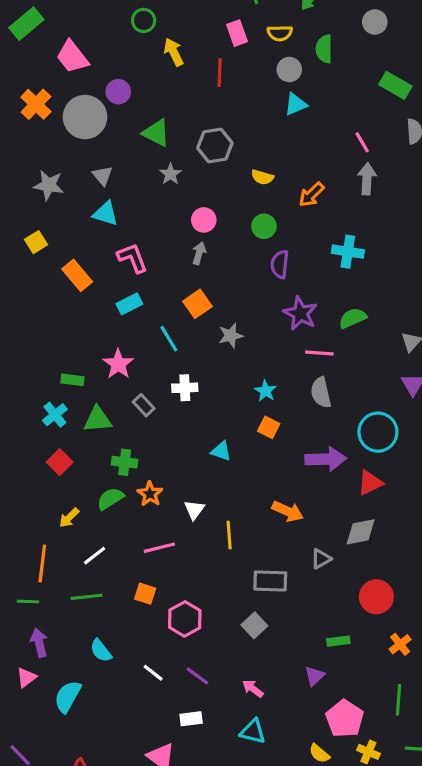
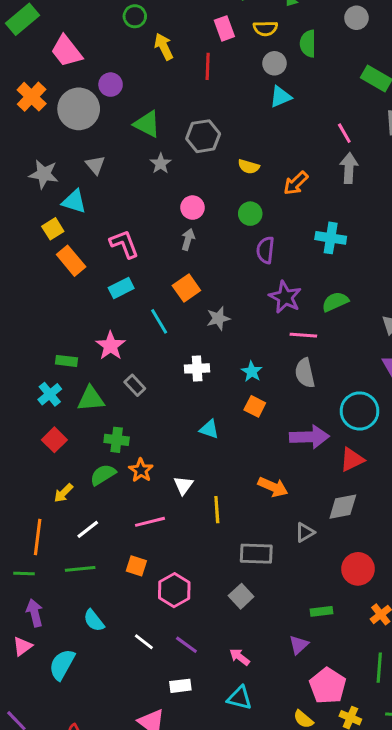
cyan triangle: (106, 214) -> (74, 201), moved
yellow square: (36, 242) -> (53, 229), moved
white cross: (185, 388) -> (197, 368), moved

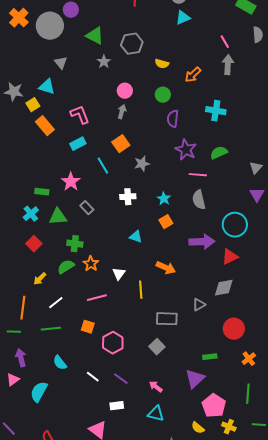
gray star: (44, 174) -> (14, 92), moved
orange square: (255, 406) -> (166, 222), turned 32
orange arrow: (273, 487) -> (166, 268), moved
purple triangle: (299, 645) -> (195, 379), size x1.5

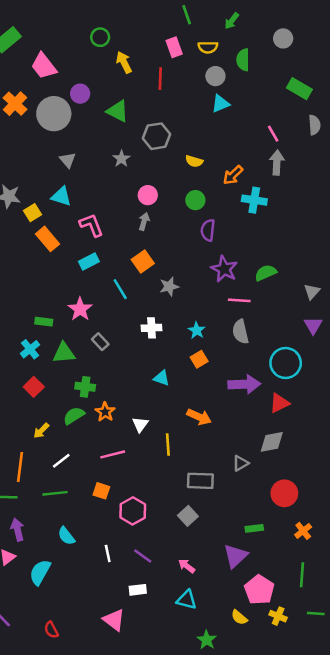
green triangle: (95, 36) -> (118, 111), moved
cyan triangle: (47, 87) -> (61, 196), moved
cyan cross: (216, 111) -> (254, 200), moved
white line: (93, 377) -> (108, 553), turned 40

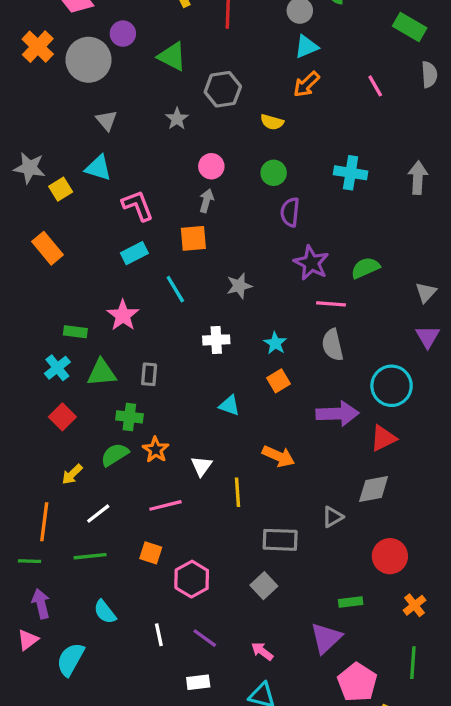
gray arrow: (277, 163) -> (418, 178), moved
orange arrow: (233, 175) -> (306, 84), moved
orange rectangle: (48, 239) -> (48, 248), moved
orange square: (143, 262) -> (193, 238), moved, turned 30
gray rectangle: (100, 342) -> (149, 374), moved, turned 48

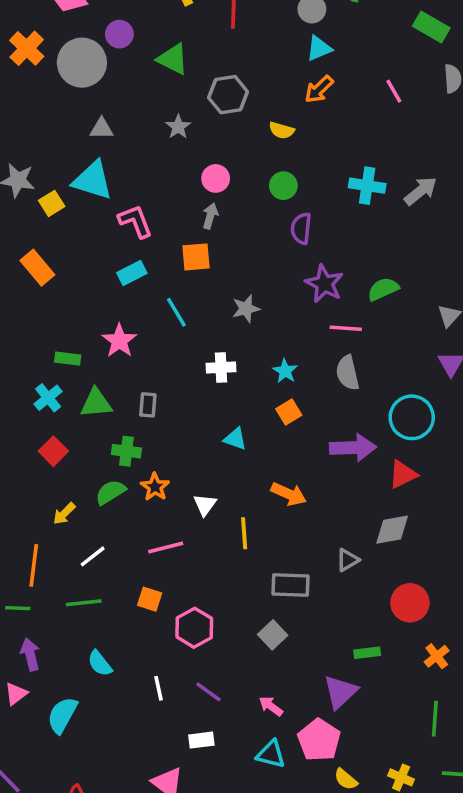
gray triangle: (106, 120) -> (102, 129), turned -50
cyan triangle: (98, 168) -> (93, 180), size x1.4
gray arrow: (418, 178) -> (421, 191), moved, turned 48
pink pentagon: (357, 682) -> (319, 740), moved

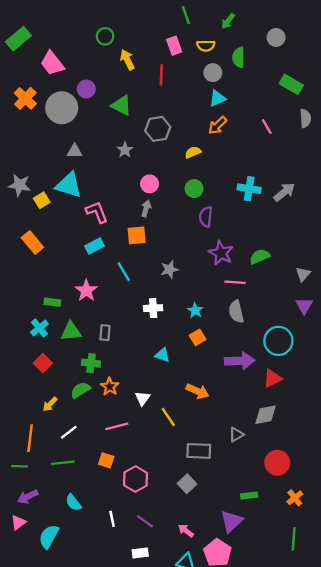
yellow semicircle: (282, 130) -> (193, 152), turned 140
yellow line: (244, 533) -> (168, 417), turned -30
purple arrow: (30, 654) -> (28, 497), turned -102

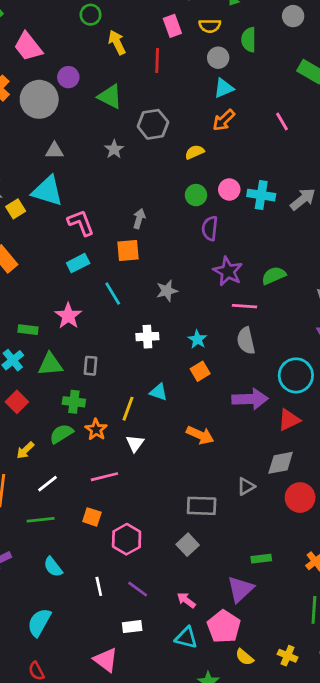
pink circle: (150, 184) -> (229, 189), moved
yellow line: (168, 417) -> (128, 409), moved, turned 54
red circle: (277, 463) -> (300, 498), moved
cyan semicircle: (49, 536) -> (39, 622), moved

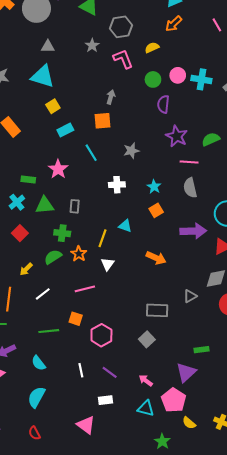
yellow square: (16, 209) -> (53, 106), moved
pink L-shape: (81, 223) -> (123, 59), moved
green line: (41, 520) -> (49, 331), moved
cyan semicircle: (53, 567) -> (39, 363), moved

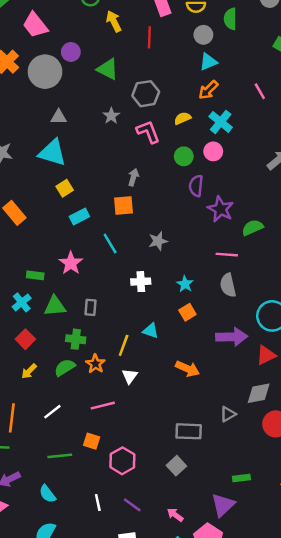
cyan cross: (201, 79) -> (221, 122), moved, turned 30
purple star: (177, 136) -> (221, 209), moved
yellow arrow: (26, 269) -> (29, 371), moved

